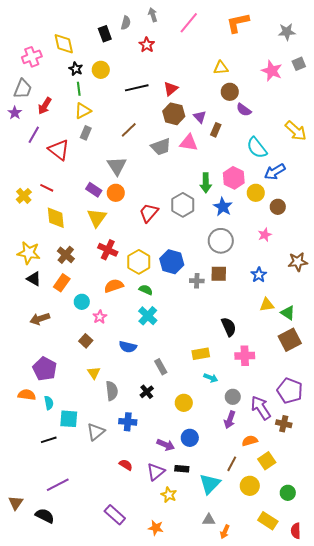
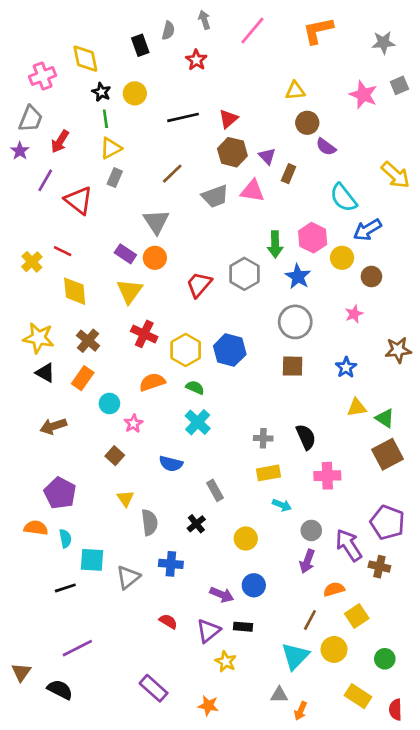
gray cross: (197, 281) -> (263, 438), moved
cyan triangle: (210, 484) -> (295, 656), moved

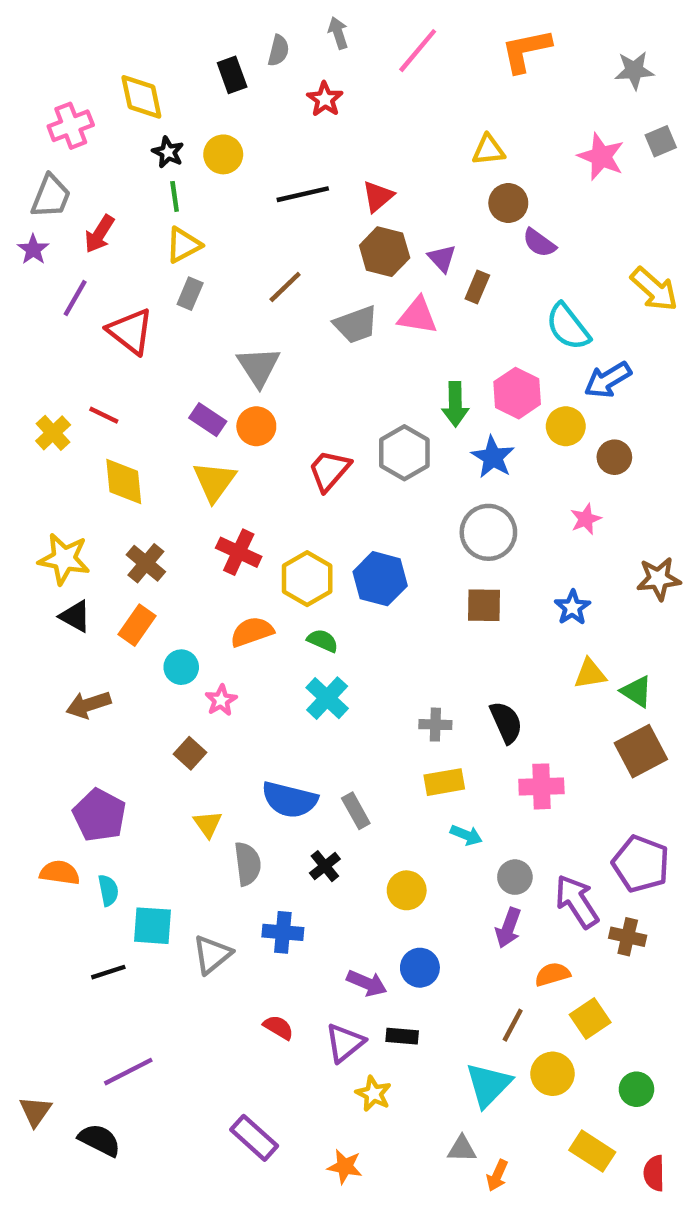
blue semicircle: (171, 464) -> (290, 800), moved, size x1.4

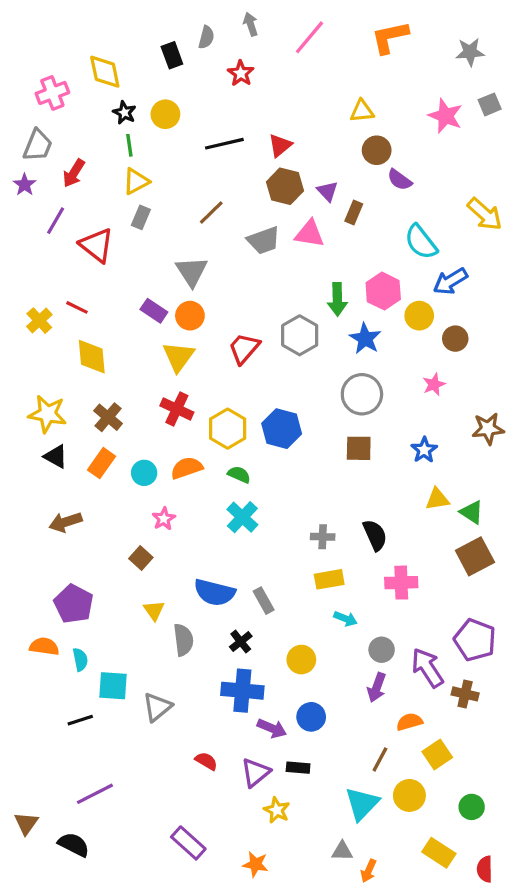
yellow triangle: (214, 481) -> (179, 357), moved
cyan circle: (181, 667) -> (144, 473), moved
blue cross: (283, 932) -> (242, 691), moved, size x1.4

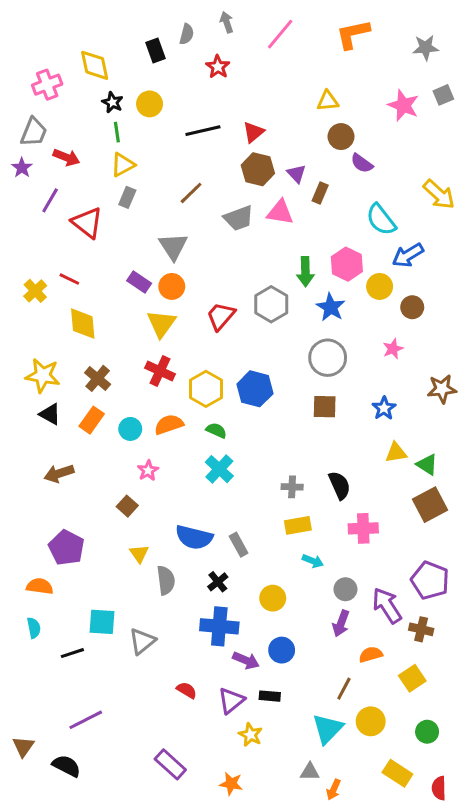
red arrow: (74, 173) -> (66, 157), turned -100
cyan semicircle: (80, 660) -> (34, 628), moved
yellow square: (437, 755) -> (412, 678), moved

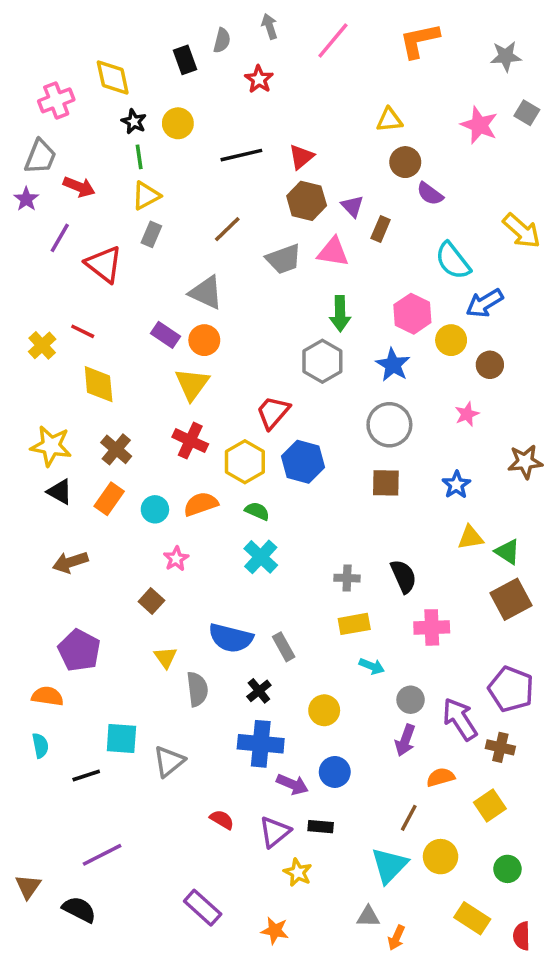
gray square: (443, 95) -> (527, 113), turned -36
gray triangle: (173, 246) -> (206, 293), turned -32
green arrow: (305, 272) -> (340, 314), moved
red trapezoid: (221, 316) -> (273, 412), moved

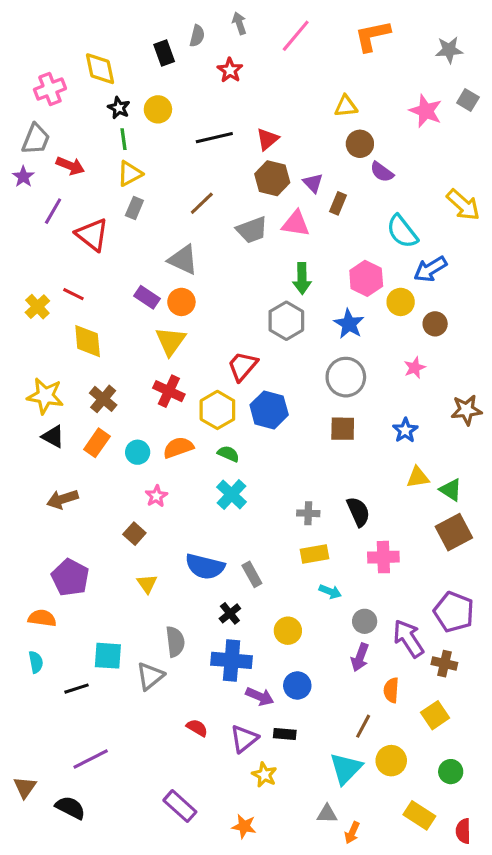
gray semicircle: (197, 689) -> (175, 642), moved
orange semicircle: (441, 777) -> (391, 690), turned -70

